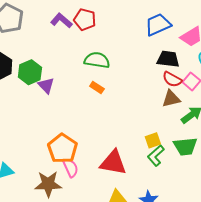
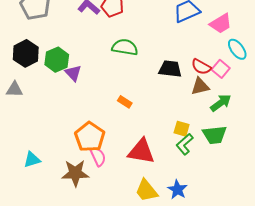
black trapezoid: (168, 59) -> (170, 69), moved
orange rectangle: (97, 88) -> (125, 102), moved
yellow square: (153, 140) -> (182, 129), turned 35

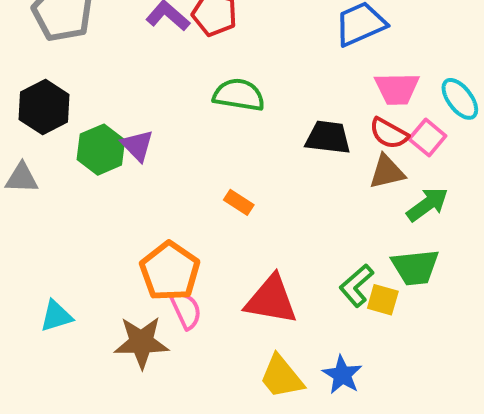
pink trapezoid: (221, 23) -> (397, 89), moved, turned 30
green hexagon: (57, 60) -> (101, 150), moved
yellow square: (182, 129) -> (383, 300), moved

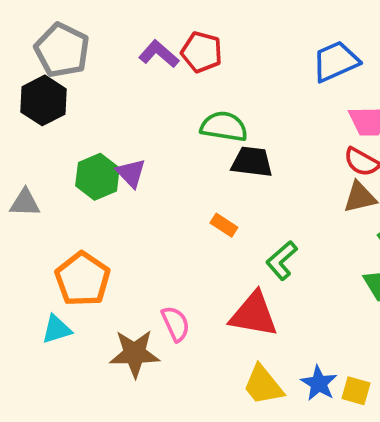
black hexagon: (44, 107) -> (43, 100), moved
black trapezoid: (328, 137) -> (252, 162), moved
orange pentagon: (170, 271) -> (83, 279), moved
green L-shape: (356, 286) -> (282, 260), moved
yellow square: (383, 300) -> (356, 391), moved

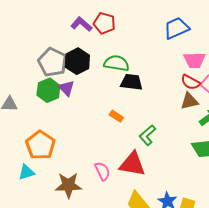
gray pentagon: (62, 50) -> (52, 62), moved
black hexagon: (43, 100) -> (77, 61), moved
pink semicircle: (176, 324) -> (102, 171), moved

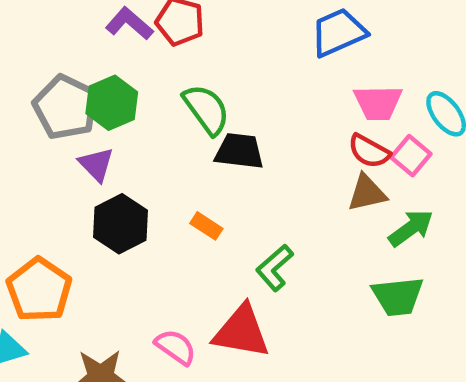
black hexagon: (77, 61) -> (121, 224), moved
green semicircle: (116, 63) -> (206, 109), turned 45
green hexagon: (48, 90) -> (112, 103), moved
pink semicircle: (102, 171) -> (176, 347), turned -30

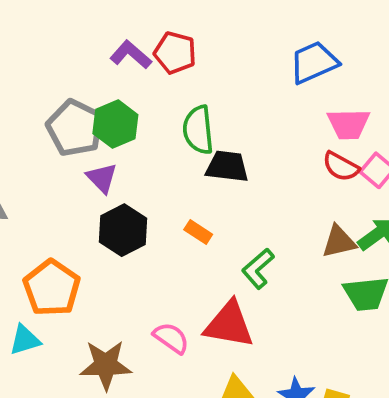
green semicircle: (206, 109) -> (198, 130), turned -150
brown triangle: (367, 193) -> (339, 242), moved

